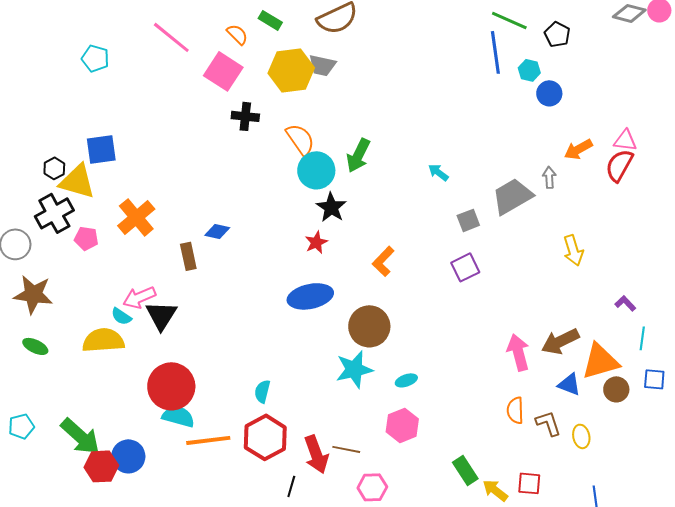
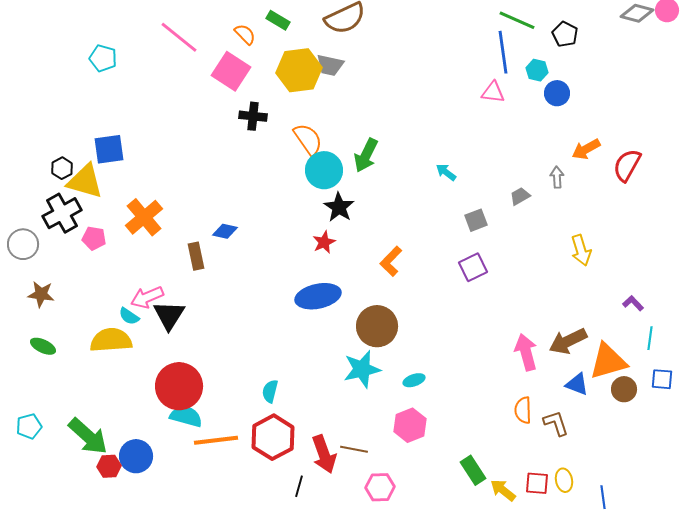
pink triangle: (625, 140) -> (493, 92), moved
gray trapezoid: (512, 196) -> (520, 196), size x0.5
brown star: (33, 294) -> (41, 294), size x0.7
yellow ellipse: (581, 436) -> (564, 480), moved
red hexagon: (101, 466) -> (109, 466), size x0.7

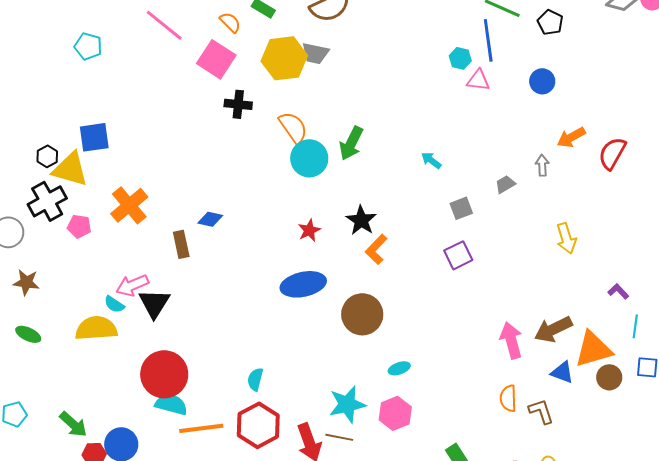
cyan hexagon: (537, 70) -> (460, 58), moved
black star: (339, 207) -> (361, 220), moved
cyan star: (362, 369) -> (347, 404), moved
green arrow: (88, 436) -> (73, 424), size x0.7

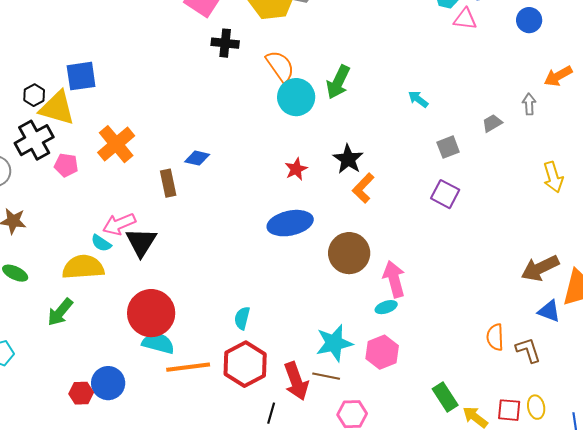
purple square: (458, 255) -> (445, 194), turned -36
pink arrow: (511, 340) -> (394, 279), moved
green arrow: (73, 424) -> (60, 312), moved, turned 88

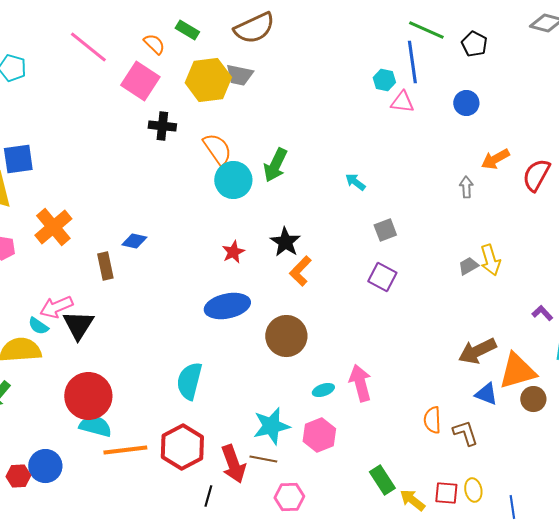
gray trapezoid: (492, 123) -> (468, 266), moved
pink arrow: (394, 279) -> (360, 383), moved
cyan semicircle: (242, 318) -> (189, 381), moved, size x1.6

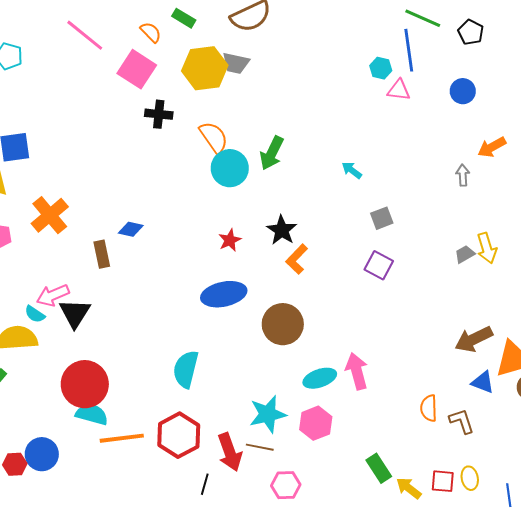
cyan ellipse: (323, 390) -> (320, 378), size x1.5

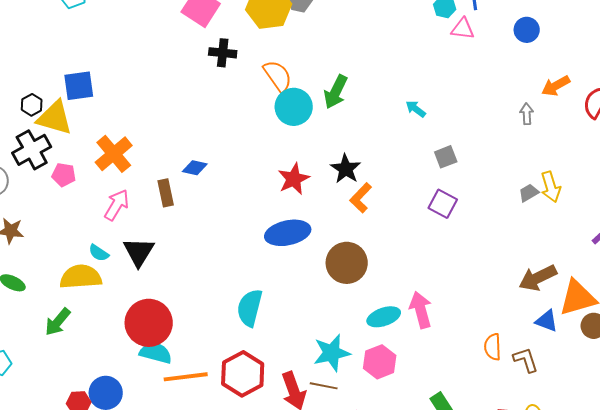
red star: (230, 240) -> (294, 179), size x1.4
pink arrow: (53, 295) -> (117, 205), moved, turned 144

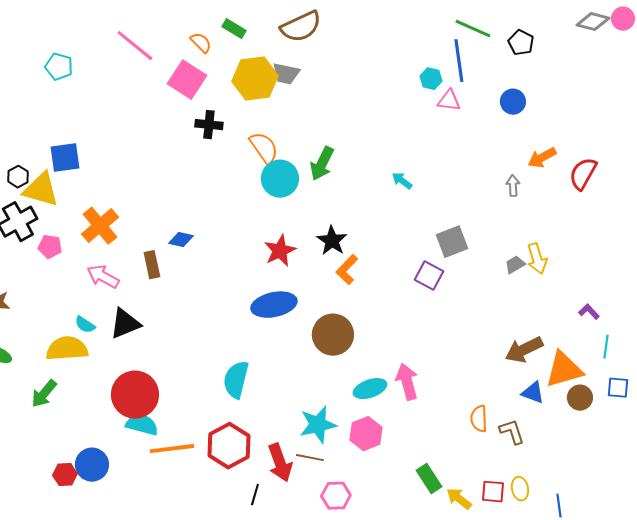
gray square: (446, 157) -> (452, 242), moved, size x1.4
pink arrow: (117, 205) -> (103, 277), turned -92
black triangle: (139, 252) -> (125, 324), turned 36

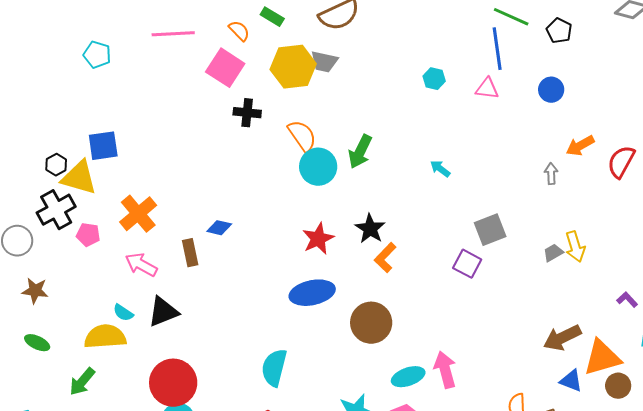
pink line: (135, 46) -> (173, 34), turned -42
cyan hexagon: (431, 79) -> (434, 79), moved

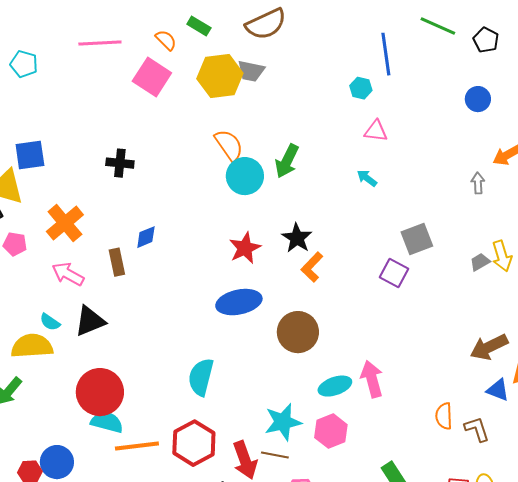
blue line: (497, 49) -> (386, 54), moved
pink triangle: (487, 89) -> (376, 131), moved
black cross: (247, 113) -> (120, 163), moved
blue diamond: (219, 228) -> (146, 237), turned -35

